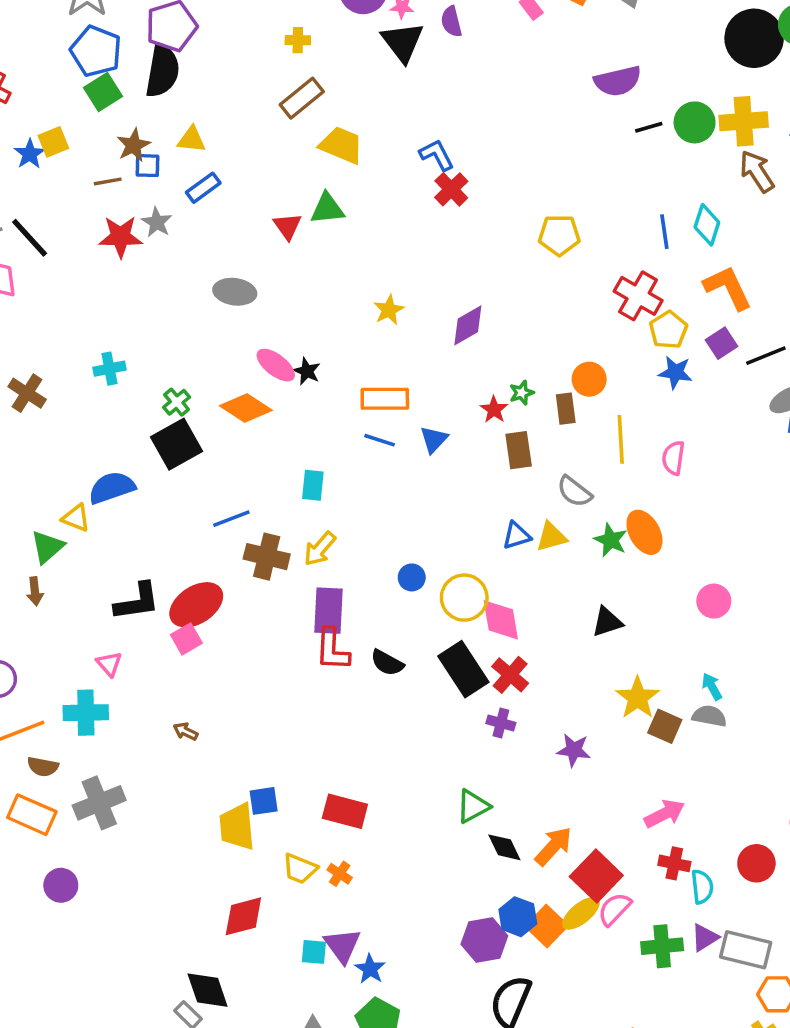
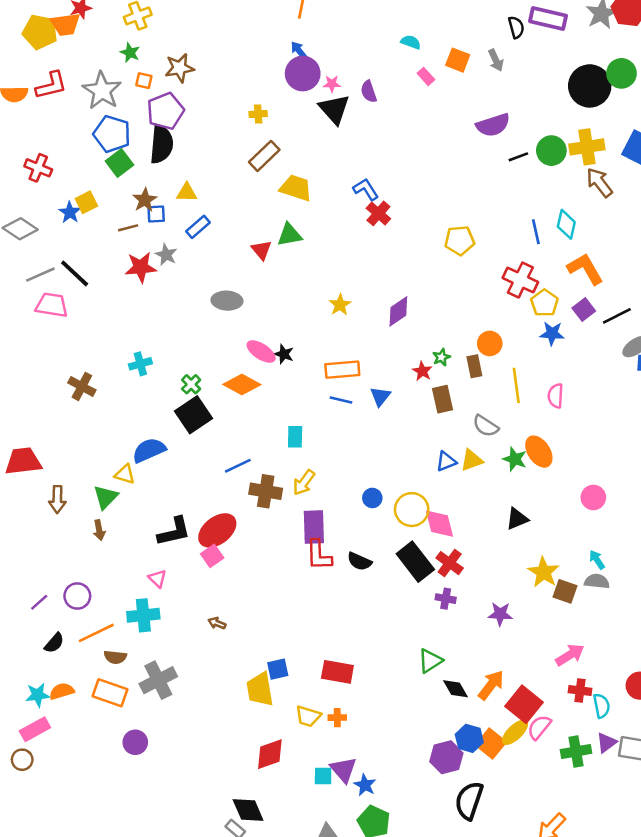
orange cross: (340, 874) -> (337, 718), turned -30

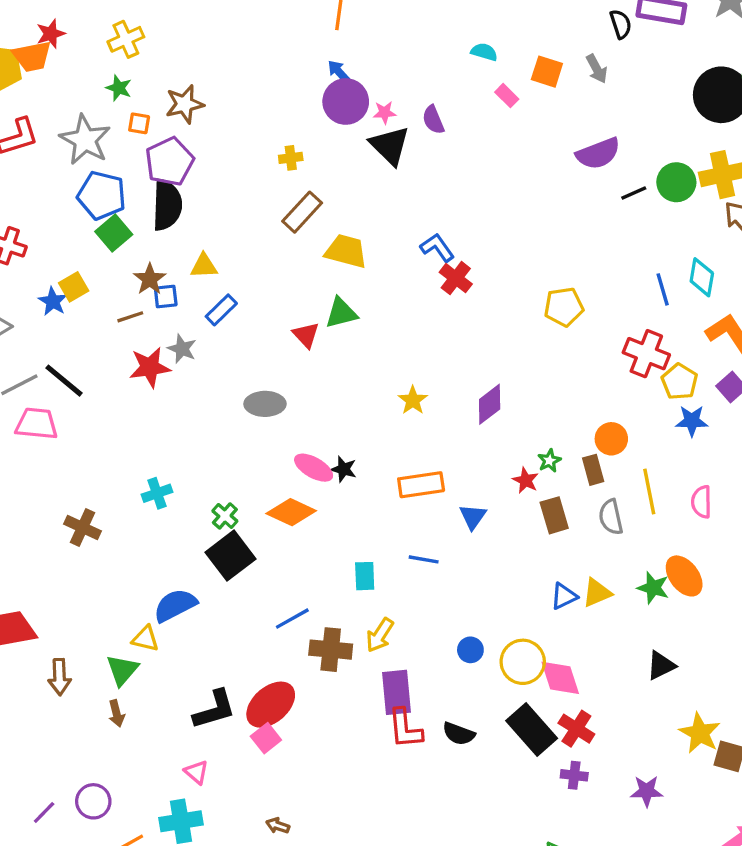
blue line: (341, 400) -> (424, 559), moved
gray semicircle: (486, 426) -> (611, 517), moved, turned 48

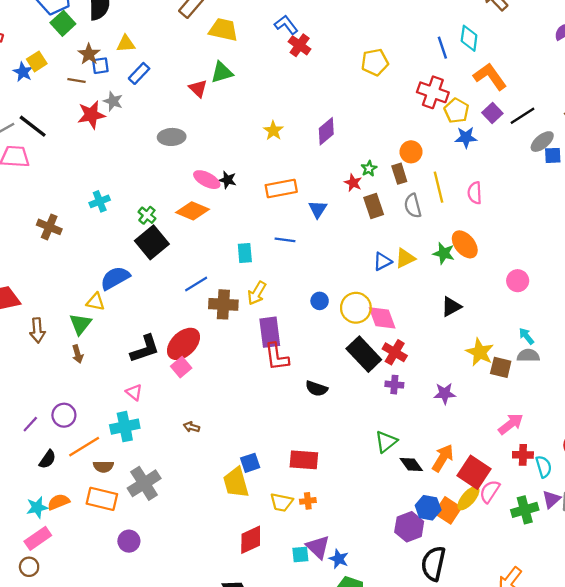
brown line: (130, 317) -> (77, 81), turned 30
black semicircle: (459, 734) -> (317, 389), moved

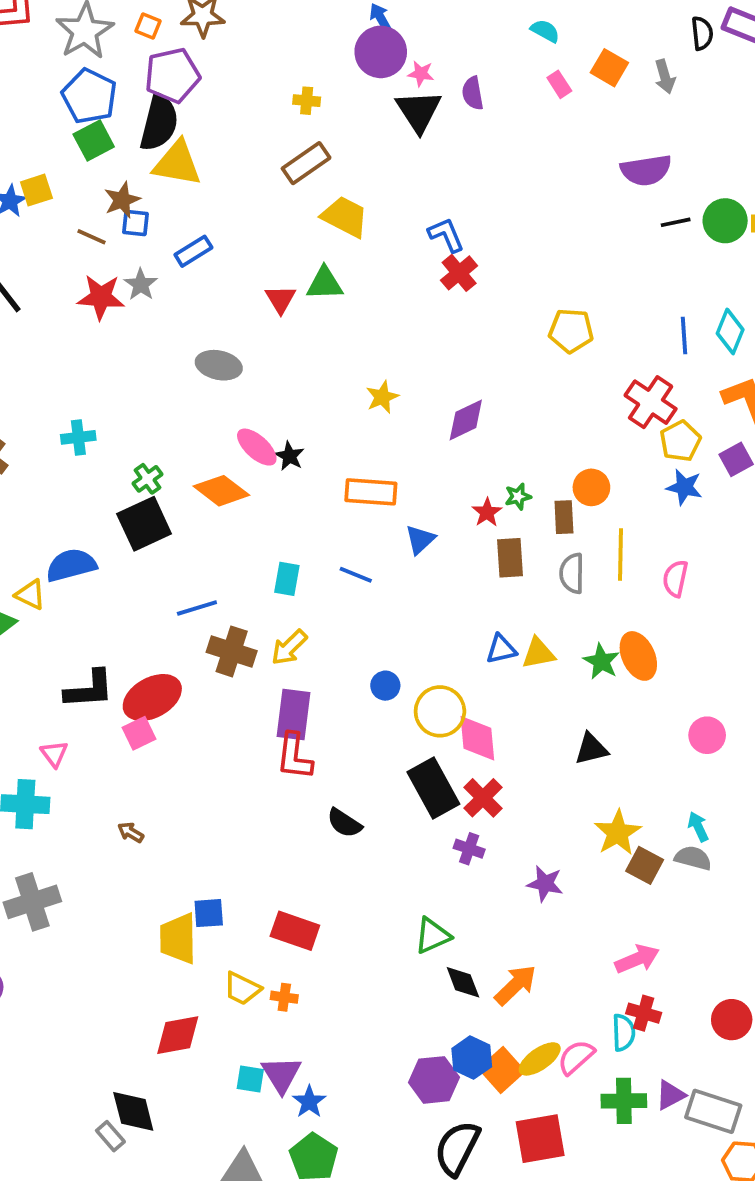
yellow triangle: (126, 44) -> (177, 163), moved, size x1.6
cyan semicircle: (544, 467) -> (623, 1033), moved
red square: (474, 472) -> (540, 1139), moved, turned 32

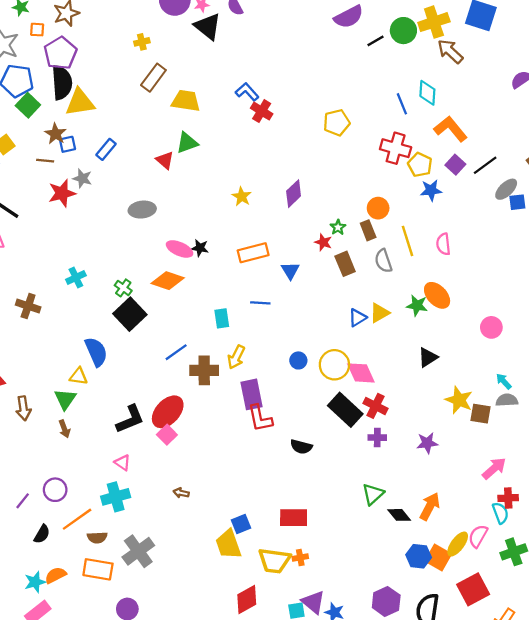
blue semicircle: (71, 565) -> (96, 352), turned 100
yellow trapezoid: (242, 989) -> (274, 561), size x1.4
purple hexagon: (434, 1080) -> (386, 601), moved

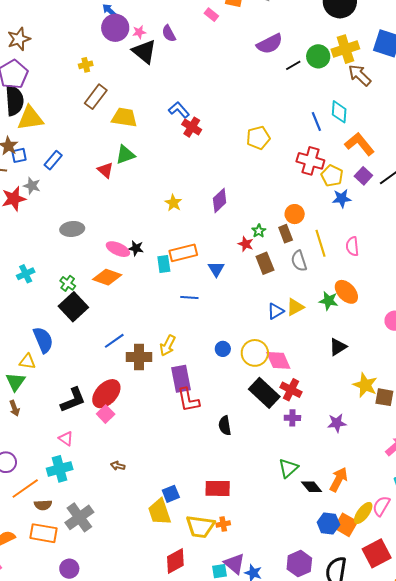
gray ellipse: (142, 210) -> (72, 229), moved
cyan rectangle: (222, 318) -> (164, 264), moved
black semicircle: (301, 447) -> (225, 426), turned 66

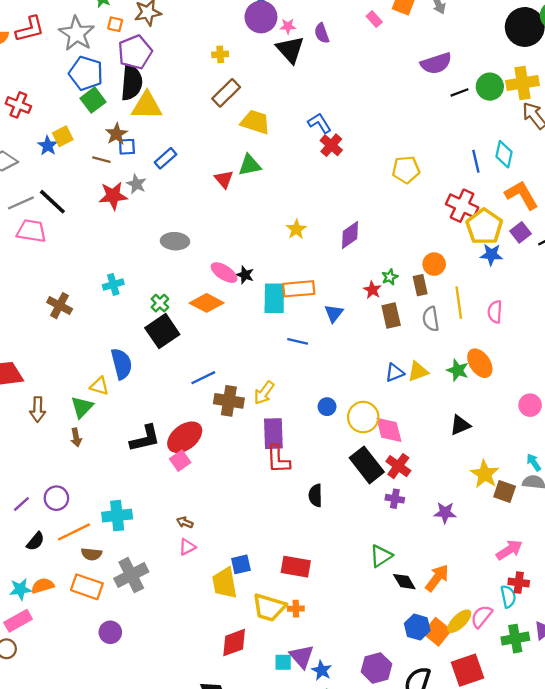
yellow pentagon: (332, 176) -> (484, 227), size x1.4
cyan rectangle: (164, 264) -> (274, 298), size x1.5
pink triangle: (66, 439) -> (187, 547), moved, turned 49

